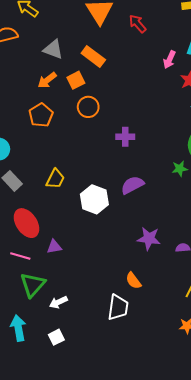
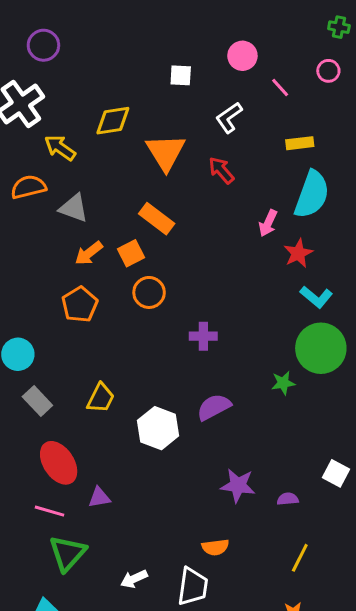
gray triangle: (53, 49) -> (74, 208), moved
orange semicircle: (133, 281) -> (215, 547), turned -60
white arrow: (58, 302) -> (134, 579), moved

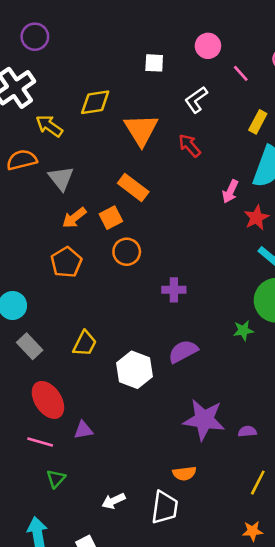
yellow rectangle: (300, 143) -> (258, 122), turned -55
gray triangle: (74, 208) -> (61, 178), turned 32
purple star: (238, 485) -> (204, 420), size x1.4
green triangle: (68, 553) -> (56, 479), size x0.6

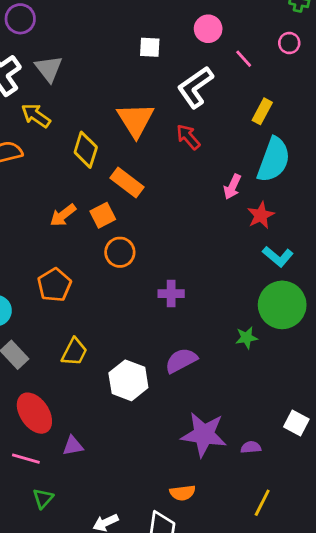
white L-shape: (196, 100) -> (195, 87), size x1.4
yellow diamond: (95, 102) -> (86, 150), moved, turned -64
gray triangle: (61, 178) -> (49, 69), moved
orange pentagon: (66, 262) -> (54, 285), moved

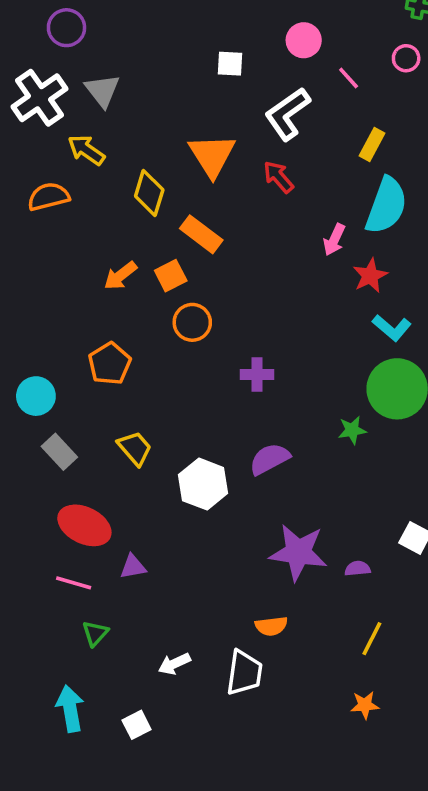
yellow trapezoid: (74, 352) -> (135, 448), turned -68
red ellipse: (34, 413) -> (84, 525), turned -30

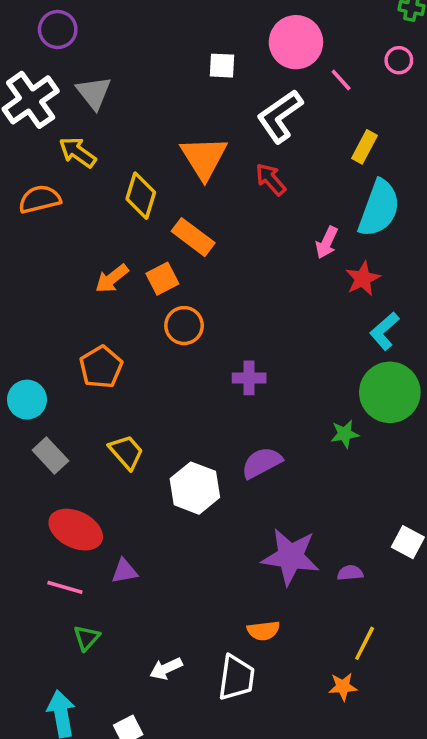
pink circle: (304, 40) -> (296, 42), size x1.5
cyan L-shape: (392, 328) -> (384, 331), turned 99
orange star: (365, 705) -> (343, 687), moved

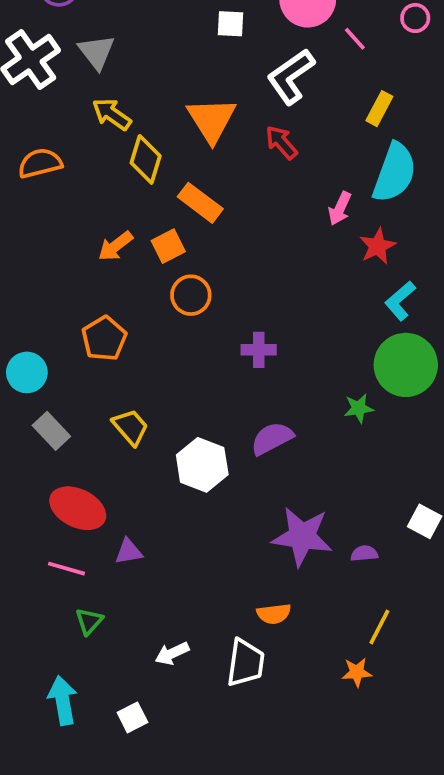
yellow arrow: (78, 152) -> (112, 114), moved

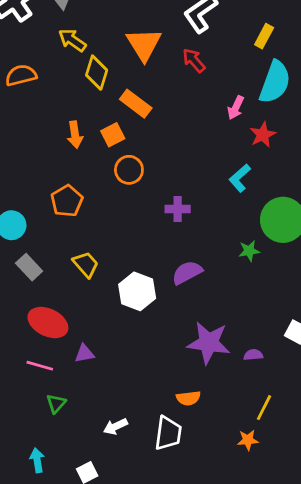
orange arrow: (115, 246) -> (75, 135), turned -60
cyan L-shape: (400, 301) -> (240, 178), moved
cyan arrow: (63, 700) -> (37, 460), size x0.7

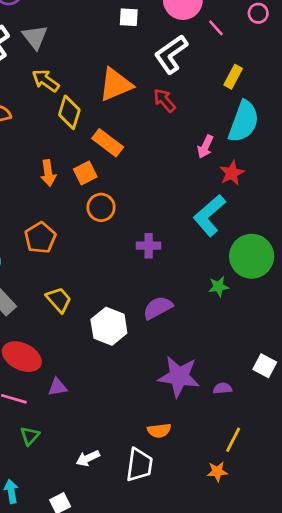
orange triangle: (144, 44) -> (116, 85), turned 39
cyan L-shape: (240, 178) -> (209, 215), size x1.5

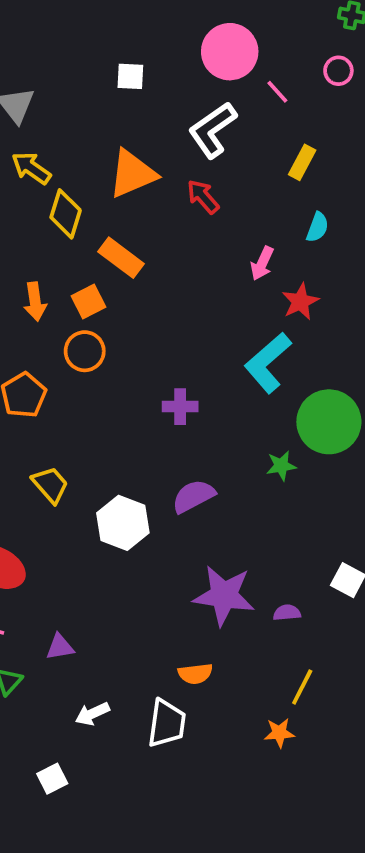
white square: (129, 17) -> (130, 76), moved
cyan semicircle: (244, 122) -> (317, 227), size x0.5
orange circle: (101, 207) -> (85, 351), moved
purple triangle: (57, 387) -> (60, 647), moved

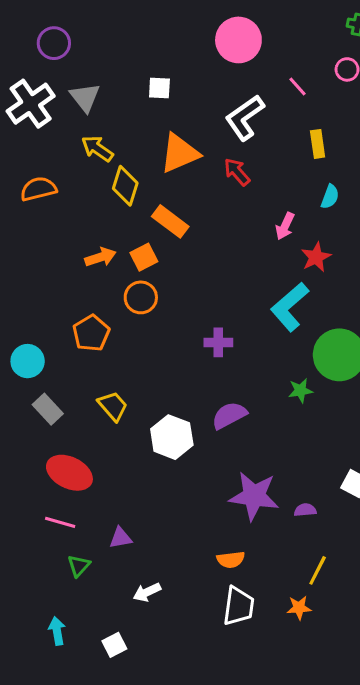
pink circle: (230, 52) -> (238, 40), moved
white square: (130, 76) -> (159, 88), moved
yellow rectangle: (302, 162) -> (318, 144), turned -36
orange arrow: (35, 302) -> (100, 257), turned -100
white trapezoid: (167, 723) -> (238, 606), moved

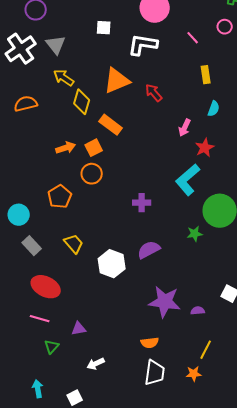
white square: (159, 88) -> (104, 28), moved
white L-shape: (245, 118) -> (143, 45), moved, turned 44

